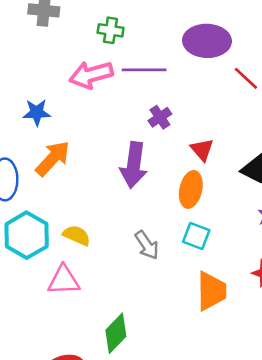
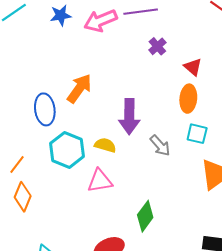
blue star: (37, 112) -> (61, 15), moved
purple arrow: (134, 165) -> (129, 117), moved

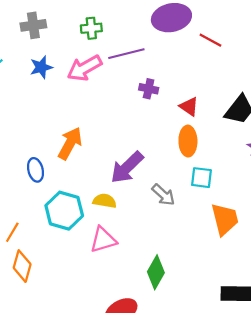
purple cross: (157, 46) -> (149, 89), turned -30
blue ellipse: (45, 109) -> (36, 170), size x0.7
purple arrow: (129, 117) -> (127, 167), turned 52

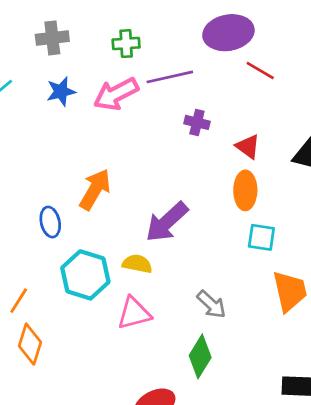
red line: (210, 40) -> (260, 71), moved
gray arrow: (163, 195) -> (211, 304), moved

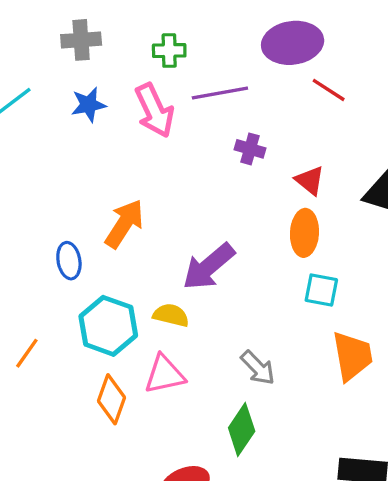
pink arrow: (116, 94) -> (154, 110), turned -90
orange diamond: (30, 344) -> (111, 399), moved

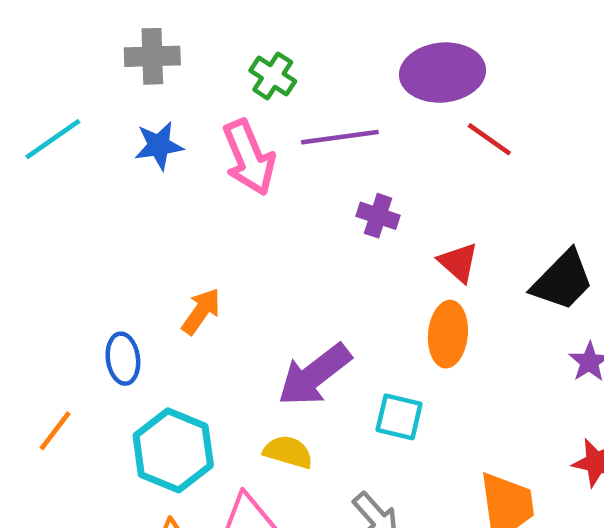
green cross: (169, 51) -> (273, 76), turned 32
orange arrow: (124, 224) -> (201, 311), size x0.7
cyan square: (321, 290) -> (399, 417), moved
yellow semicircle: (171, 315) -> (288, 452), moved
orange line: (27, 353) -> (55, 431), moved

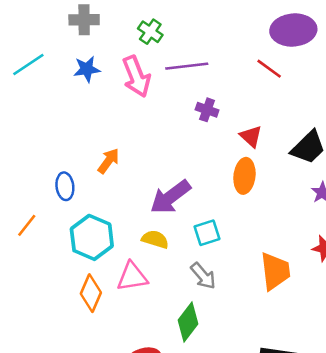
purple ellipse: (443, 73) -> (293, 30), moved
cyan square: (399, 417) -> (207, 233), moved, turned -32

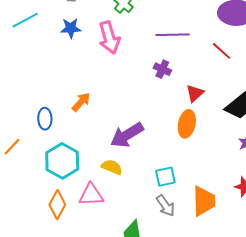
purple line: (187, 66) -> (173, 35), moved
red line: (269, 69) -> (222, 51), moved
red triangle: (251, 136) -> (195, 93), turned 30
cyan square: (207, 233) -> (165, 177), moved
gray arrow: (203, 276) -> (166, 206), moved

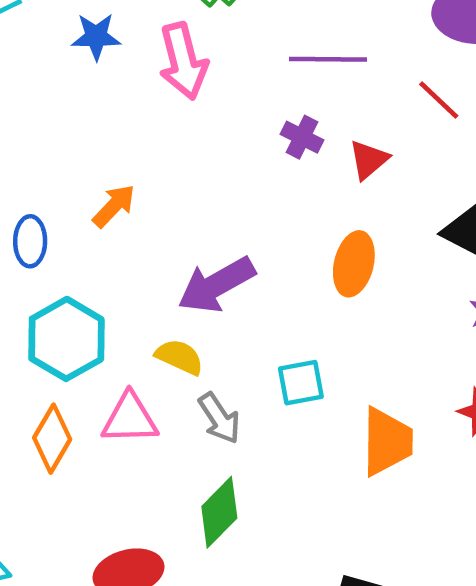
red triangle: (195, 93) -> (369, 160), moved
gray arrow: (166, 206) -> (219, 418), moved

